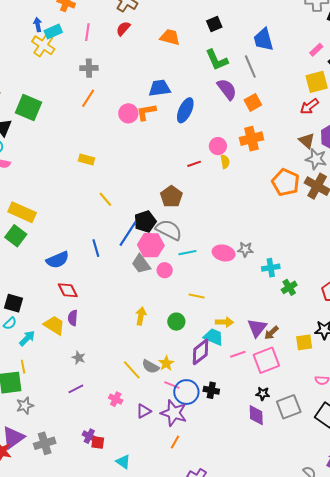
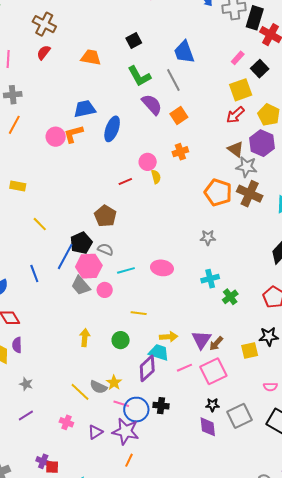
orange cross: (251, 139) -> (180, 152), size x0.7
gray semicircle: (169, 230) -> (105, 249), size x0.6
gray star: (245, 249) -> (208, 238), moved

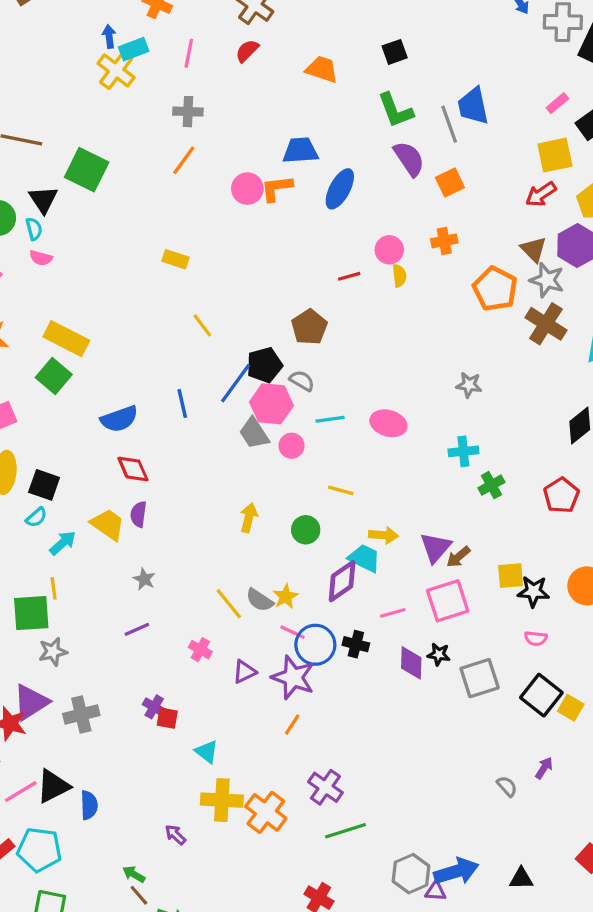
blue trapezoid: (184, 52) -> (473, 106), moved
orange pentagon: (218, 192) -> (495, 289), moved
black star: (269, 336) -> (533, 591), moved
pink line: (184, 368) -> (393, 613), moved
purple diamond: (208, 427) -> (411, 663), moved

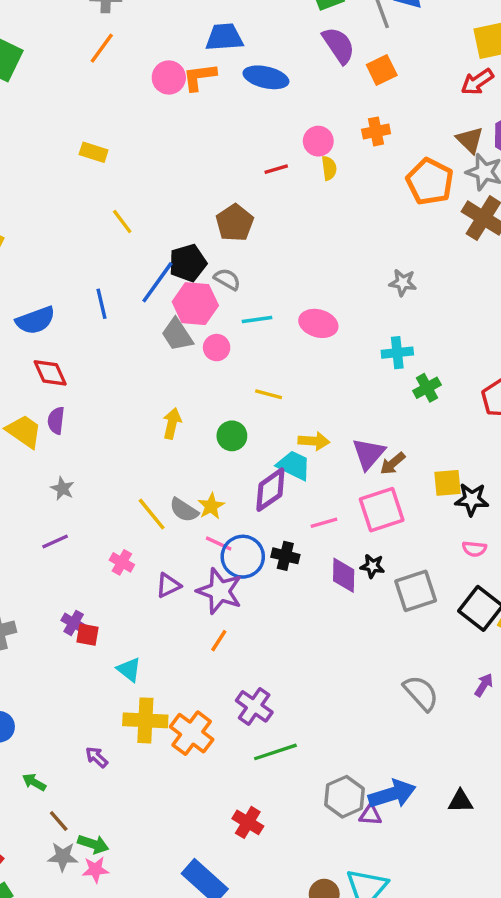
blue ellipse: (340, 189) -> (266, 77), turned 75
gray semicircle: (507, 786) -> (421, 693), moved, size x1.6
green arrow: (134, 874) -> (34, 782), moved

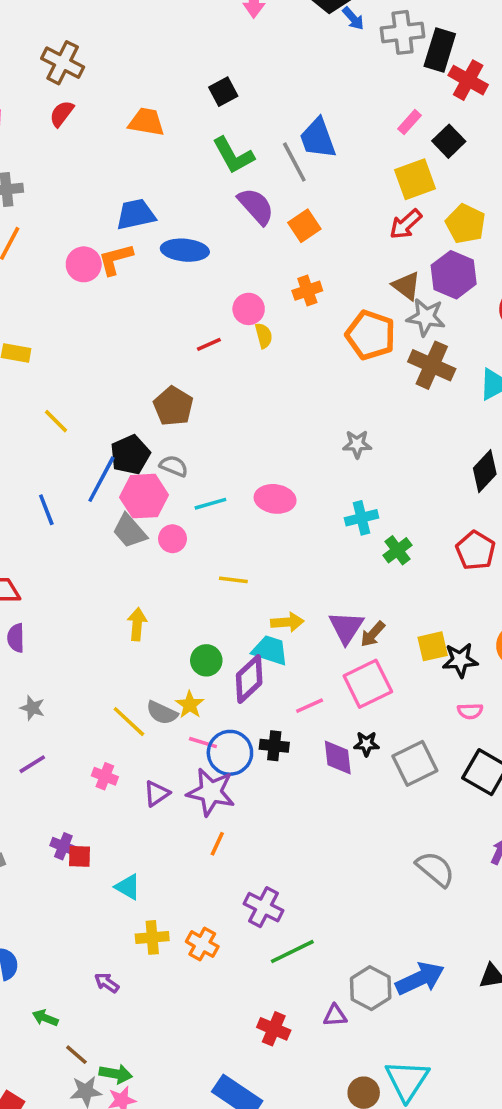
green circle: (232, 436) -> (206, 660), moved
yellow cross: (145, 720) -> (152, 937), size x0.7
orange cross: (192, 733) -> (202, 944), size x0.7
purple triangle: (370, 815) -> (335, 1016), moved

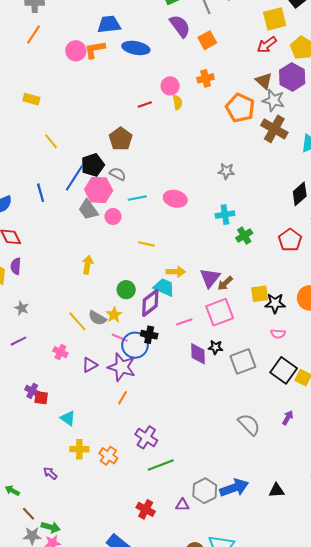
black cross: (274, 746) -> (149, 335), moved

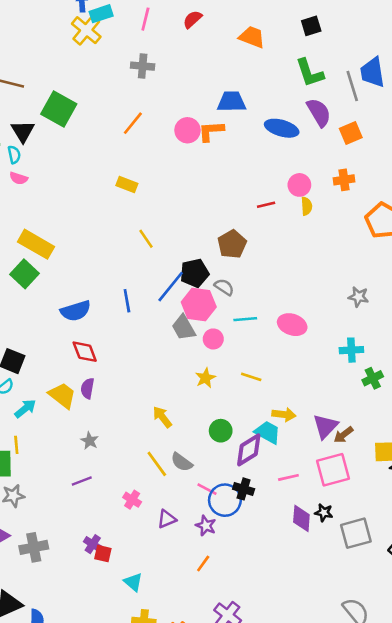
orange line: (34, 35) -> (133, 123), moved
blue ellipse: (136, 48) -> (282, 128), moved
yellow arrow: (88, 265) -> (162, 417), moved, turned -54
yellow star: (114, 315) -> (205, 378), moved
purple star: (122, 367) -> (206, 526), size x0.6

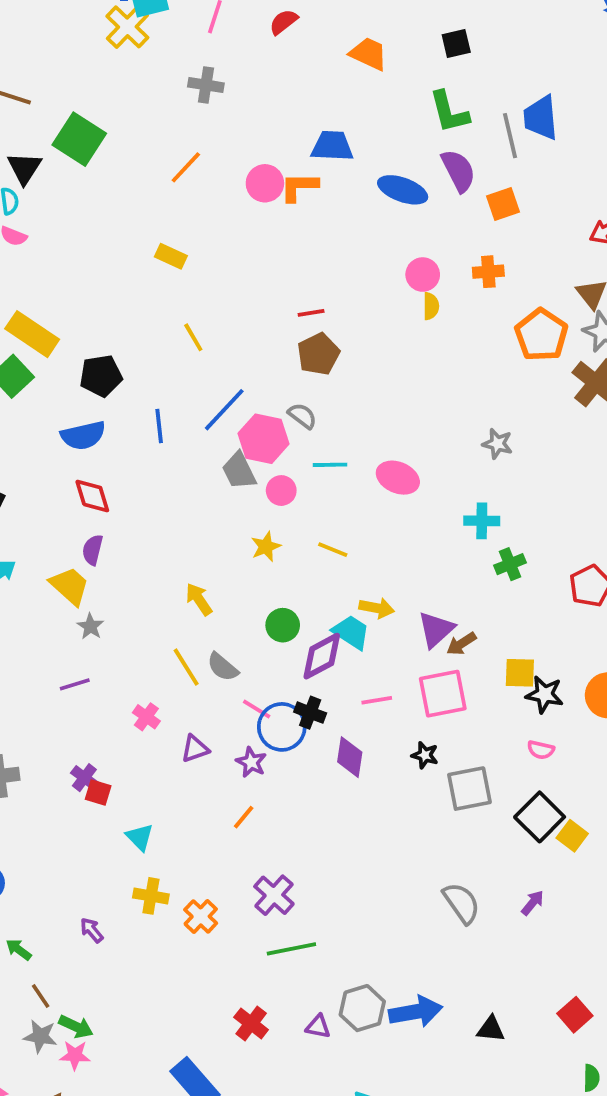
red line: (266, 205) -> (311, 313), moved
black pentagon: (195, 273) -> (101, 376), moved
yellow trapezoid: (62, 395) -> (70, 586), moved
purple diamond: (301, 518) -> (350, 757), moved

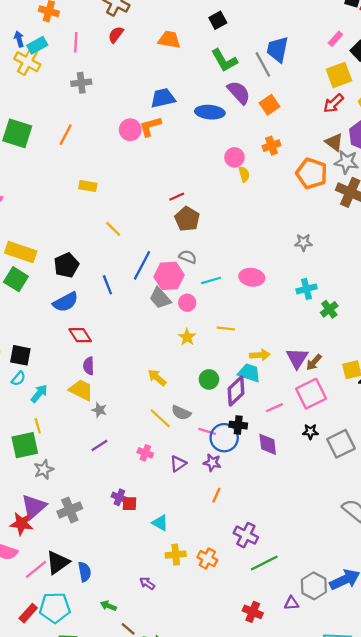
blue trapezoid: (541, 118) -> (278, 49), turned 32
orange line: (186, 167) -> (66, 135), moved

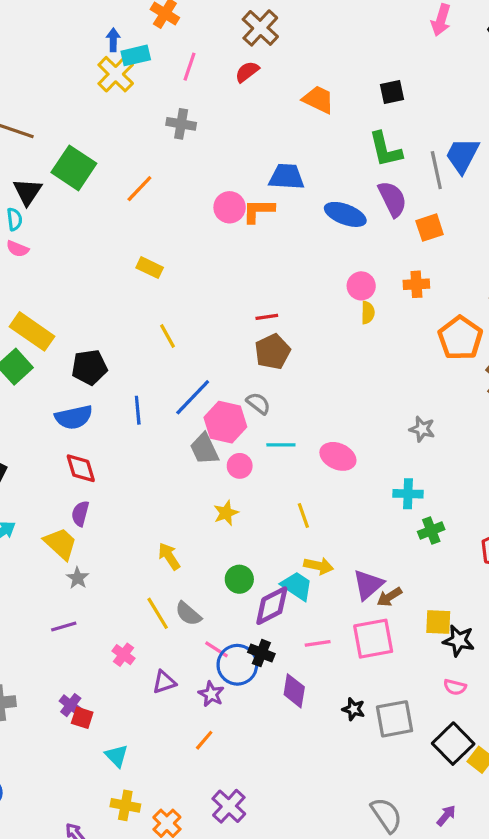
yellow line: (226, 329) -> (303, 515), moved, turned 48
black star: (310, 432) -> (354, 709), moved

